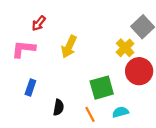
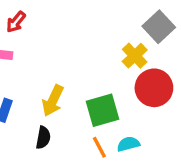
yellow arrow: (69, 47) -> (53, 101), moved
orange line: (90, 114) -> (99, 147), moved

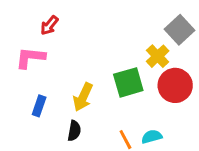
green square: (103, 110) -> (128, 82), moved

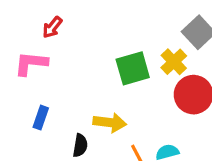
green square: (128, 82) -> (133, 68), moved
yellow arrow: (83, 97) -> (110, 123), moved, turned -108

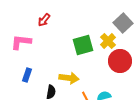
red arrow: (52, 27) -> (44, 20), moved

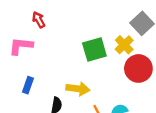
red arrow: (44, 20) -> (39, 20), moved, turned 112

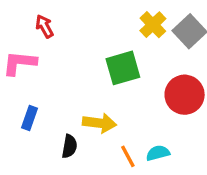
yellow cross: (124, 45) -> (153, 25), moved

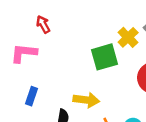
yellow cross: (153, 25) -> (128, 37), moved

